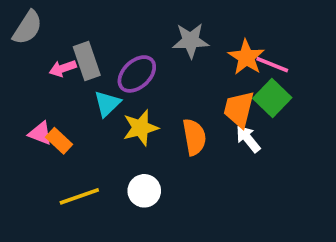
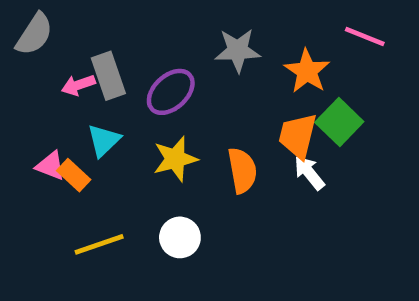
pink line: (272, 65) -> (365, 36), moved
cyan triangle: (107, 104) -> (104, 140), moved

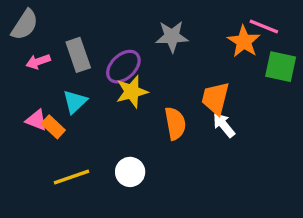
orange star: (307, 71) -> (244, 41), moved
pink arrow: (78, 85) -> (38, 62), moved
green square: (339, 122) -> (281, 67), moved, turned -32
yellow star: (175, 159) -> (132, 92), moved

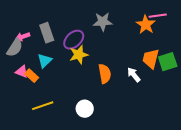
gray semicircle: (25, 25) -> (15, 48), moved
pink line: (264, 26) -> (158, 16), turned -30
green square: (281, 67) -> (168, 62), moved, turned -30
orange trapezoid: (215, 98) -> (151, 59), moved
white circle: (130, 172) -> (85, 109), moved

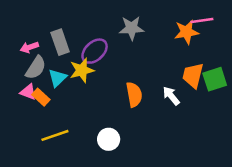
orange star: (146, 25) -> (187, 32), turned 30
gray semicircle: (15, 48) -> (36, 68), moved
yellow star: (79, 55) -> (82, 70), moved

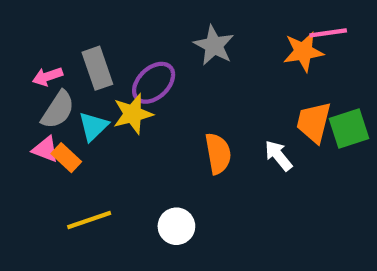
gray star: (132, 28) -> (214, 45), turned 30

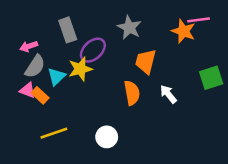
orange star: (303, 52) -> (183, 31), turned 30
gray rectangle: (97, 68) -> (68, 30), moved
orange trapezoid: (314, 122) -> (146, 61), moved

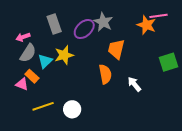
purple ellipse: (93, 50) -> (84, 29), moved
pink triangle: (27, 90) -> (22, 84), moved
white arrow: (168, 94) -> (134, 84), moved
white circle: (107, 137) -> (72, 109), moved

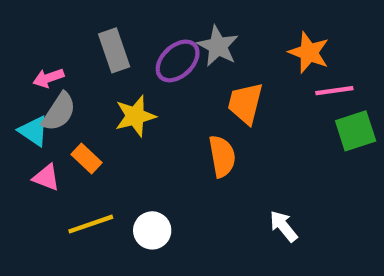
pink line: (158, 16) -> (334, 91), moved
cyan triangle: (45, 61) -> (34, 131), moved, turned -42
orange rectangle: (32, 76) -> (87, 158), moved
white arrow: (134, 84) -> (284, 226), moved

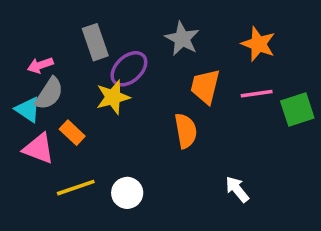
purple ellipse: (178, 61) -> (129, 69), moved
pink line: (334, 91) -> (257, 94), moved
pink triangle: (46, 177) -> (39, 149), size x1.4

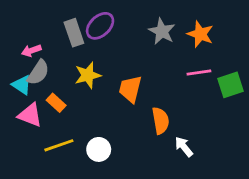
gray star: (182, 39) -> (162, 31), moved
purple ellipse: (129, 69) -> (100, 26), moved
orange trapezoid: (205, 86) -> (130, 89), moved
orange semicircle: (186, 131) -> (160, 121), moved

